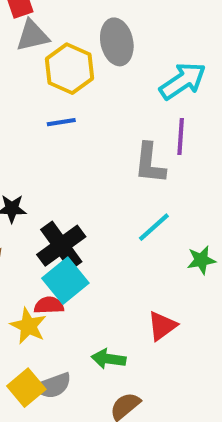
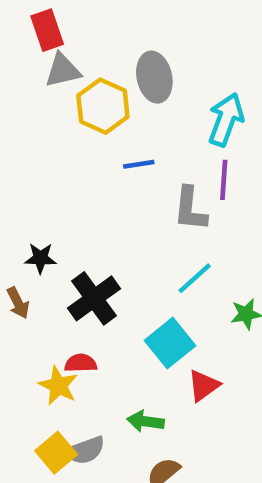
cyan arrow: (183, 81) -> (226, 120), turned -36
blue line: (61, 122) -> (139, 164), moved
cyan square: (65, 281) -> (170, 343), moved

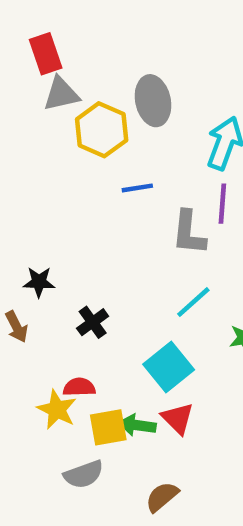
black cross: (94, 298) -> (93, 322), size x0.6
red triangle: (204, 386) -> (178, 418), moved, turned -39
green arrow: (145, 421) -> (137, 425), moved
yellow square: (56, 453) -> (108, 427), moved, turned 30

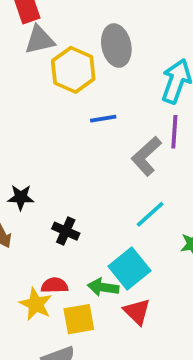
gray L-shape: (189, 233) -> (146, 156), turned 42
black cross: (93, 322) -> (66, 231), turned -30
green arrow: (137, 425) -> (103, 287), moved

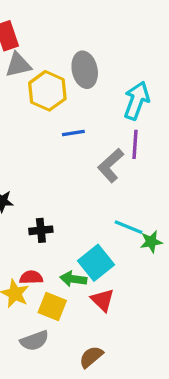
cyan line: (150, 214) -> (128, 227), moved, turned 64
black cross: (66, 231) -> (41, 230), turned -30
yellow square: (79, 319) -> (52, 307), turned 32

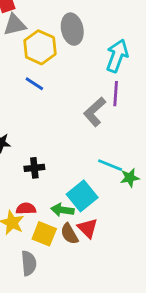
blue line: (73, 133) -> (34, 84), moved, turned 42
gray semicircle: (34, 341) -> (29, 263), turned -75
brown semicircle: (91, 357) -> (69, 234), moved, turned -80

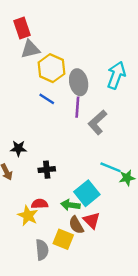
gray ellipse: (72, 29) -> (79, 82), moved
purple line: (116, 94) -> (77, 107), moved
yellow square: (44, 234) -> (63, 239), moved

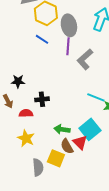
cyan square: (87, 193) -> (90, 129), moved
red semicircle: (40, 204) -> (26, 113), moved

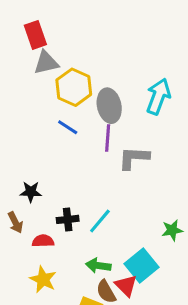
gray L-shape: (85, 59) -> (134, 158), turned 45
cyan line: (96, 97) -> (100, 221), moved, turned -72

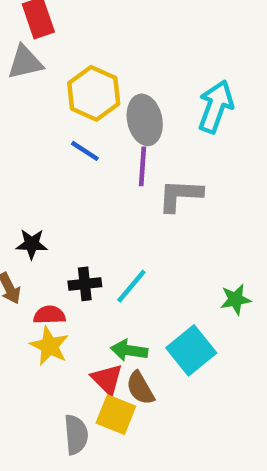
gray triangle: (46, 63) -> (25, 62), moved
yellow star: (43, 279) -> (49, 346), moved
red triangle: (126, 286) -> (107, 379), moved

